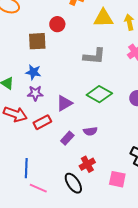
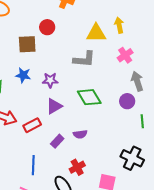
yellow triangle: (103, 18) -> (96, 33), moved
purple star: (35, 93) -> (50, 80), moved
green diamond: (99, 94) -> (89, 97), turned 30
blue line: (26, 168) -> (33, 165), moved

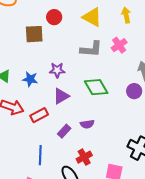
yellow triangle: (96, 33) -> (92, 17), moved, turned 30
pink cross: (125, 55) -> (119, 45), moved
blue star: (23, 75) -> (30, 79), moved

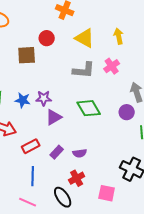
purple star: (57, 70) -> (44, 98), moved
red rectangle: (39, 115) -> (31, 146), moved
purple semicircle: (87, 124) -> (80, 153), moved

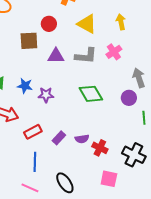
purple star: (44, 98) -> (46, 95), moved
purple triangle: (54, 117) -> (56, 56), moved, turned 30
red cross: (77, 178) -> (100, 148), moved, turned -35

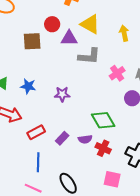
yellow arrow: (121, 22) -> (124, 33), moved
pink cross: (114, 52) -> (117, 73), moved
purple triangle: (56, 56) -> (69, 38), moved
green diamond: (91, 94) -> (103, 120), moved
purple star: (46, 95) -> (62, 94), moved

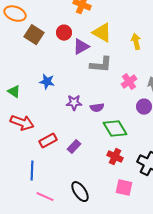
purple triangle: (69, 38) -> (81, 47), turned -30
brown square: (32, 41) -> (34, 35), moved, turned 36
blue star: (28, 86) -> (47, 82), moved
purple semicircle: (85, 139) -> (97, 108), moved
blue line: (38, 162) -> (32, 171), moved

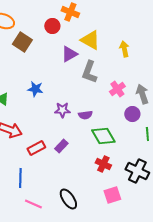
red circle: (64, 33) -> (52, 26), moved
gray L-shape: (101, 65) -> (89, 72), turned 105
purple rectangle: (74, 147) -> (61, 146), moved
pink square: (124, 188) -> (112, 195), turned -30

